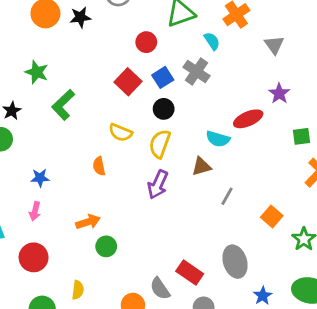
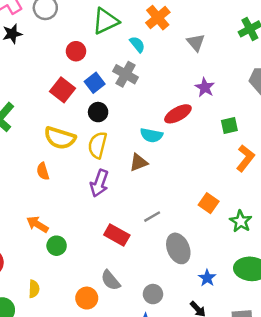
yellow semicircle: (120, 132) -> (60, 138), size x1.4
gray line: (227, 196) -> (152, 217), moved, turned 36
orange arrow: (88, 222) -> (37, 224), turned -125
red rectangle: (190, 273) -> (117, 235), moved

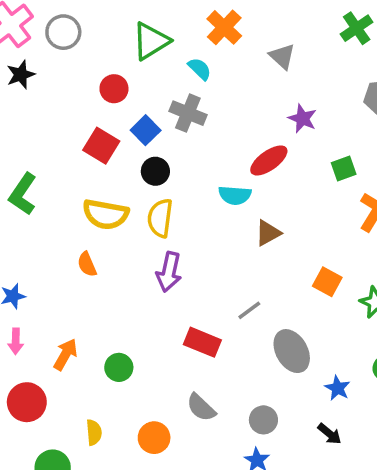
brown triangle: (139, 163) -> (268, 233), moved
orange arrow: (37, 224) -> (65, 354), moved, turned 95
orange circle: (87, 298) -> (154, 438), moved

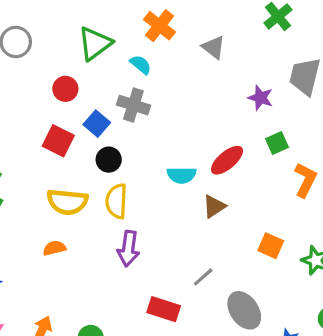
purple star: (302, 119) -> (260, 98), moved
red ellipse: (269, 160) -> (227, 160), moved
orange semicircle: (87, 264) -> (54, 248), turned 105

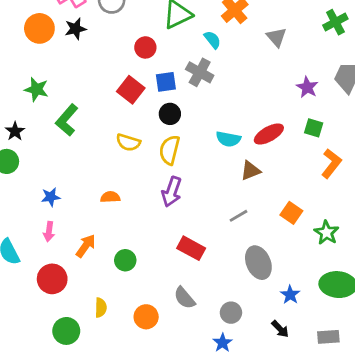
blue square: (97, 124) -> (166, 82), turned 30
green square: (277, 143) -> (314, 128), turned 30
yellow semicircle: (67, 202) -> (128, 142), size x0.7
orange semicircle: (54, 248) -> (110, 197), moved
gray line: (203, 277) -> (238, 216), moved

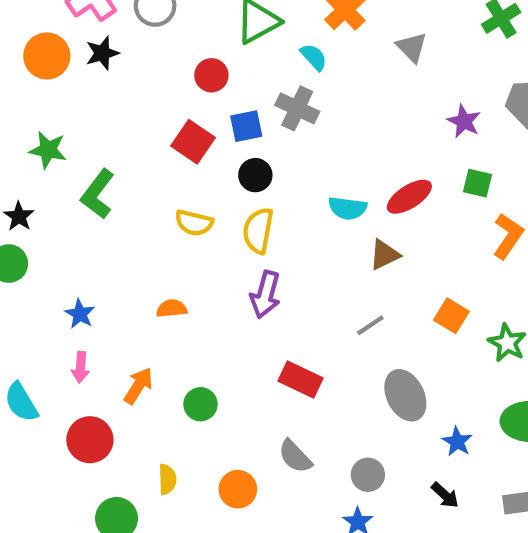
blue star: (51, 197) -> (80, 314), turned -30

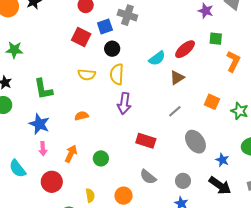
green L-shape: (98, 194) -> (43, 89), moved, turned -40
cyan semicircle: (348, 208) -> (157, 58), turned -36
blue star: (80, 314) -> (39, 124), size x1.5
black arrow: (445, 495) -> (220, 186), size x1.6

